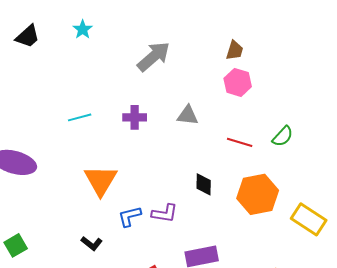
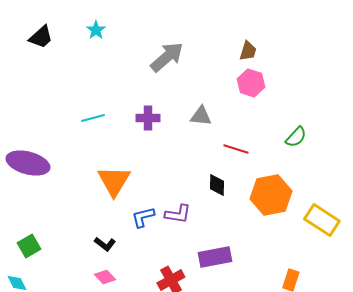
red line: (240, 142) -> (236, 149), moved

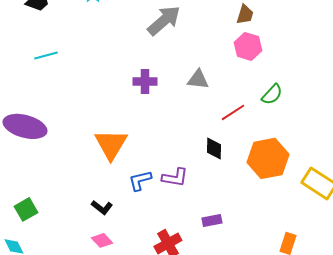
cyan line: (93, 118) -> (46, 55), moved
green semicircle: (296, 137) -> (272, 94), moved
red line: (236, 149) -> (233, 112), turned -50
purple rectangle: (215, 257) -> (212, 220), size x0.6

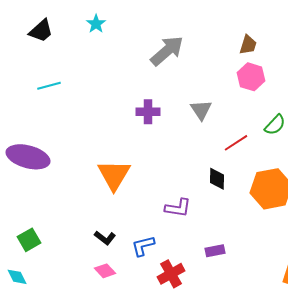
gray triangle: (198, 79) -> (201, 110), turned 50
blue L-shape: (140, 180) -> (143, 246), moved

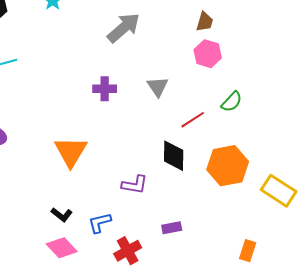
black diamond: (217, 179) -> (174, 156), size x1.4
pink diamond: (105, 271) -> (62, 248), size x1.4

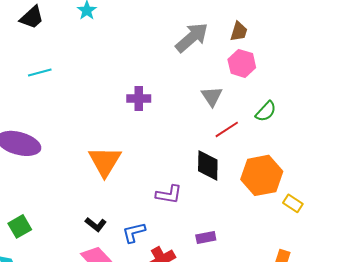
gray arrow: (124, 28) -> (192, 37), moved
gray triangle: (158, 87) -> (212, 96), moved
yellow rectangle: (279, 191) -> (293, 203), moved, size x0.6

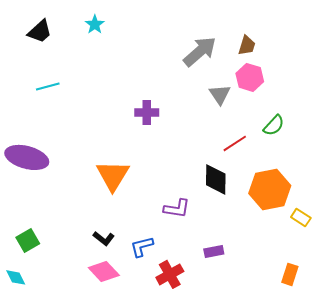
gray triangle: (212, 96) -> (220, 94), moved

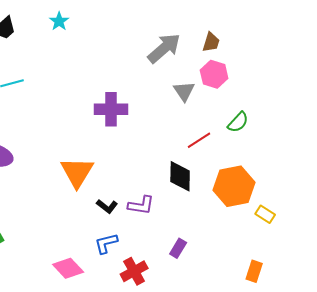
purple cross: (147, 112) -> (111, 109), size x1.4
black L-shape: (104, 238) -> (107, 206), moved
purple rectangle: (214, 251) -> (178, 248), turned -48

